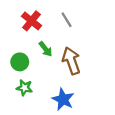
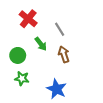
gray line: (67, 20) -> (60, 29), moved
brown arrow: (71, 61) -> (64, 54), size x0.7

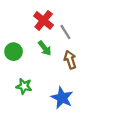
red cross: (28, 19) -> (44, 20), moved
green circle: (18, 55) -> (14, 52), moved

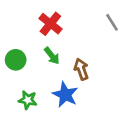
gray line: (65, 32) -> (112, 22), moved
blue star: (62, 98) -> (65, 95), moved

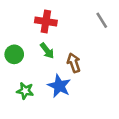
red cross: (50, 24) -> (46, 22), turned -30

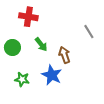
gray line: (102, 20) -> (89, 32), moved
red cross: (46, 22) -> (28, 17), moved

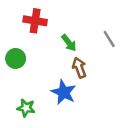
green arrow: (41, 44) -> (69, 43), moved
green star: (22, 79) -> (26, 108), moved

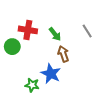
red cross: (35, 21) -> (28, 30), moved
green star: (26, 108) -> (32, 85), moved

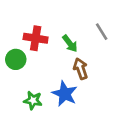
gray line: (87, 31) -> (102, 32), moved
green star: (32, 85) -> (33, 100), moved

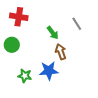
red cross: (36, 38) -> (19, 17), moved
blue star: (65, 94) -> (49, 71), turned -30

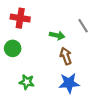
green arrow: (53, 33) -> (57, 35), turned -40
blue star: (49, 71) -> (69, 83), moved

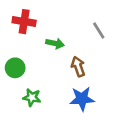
green arrow: (57, 35) -> (55, 43), moved
green circle: (13, 48) -> (15, 68), moved

